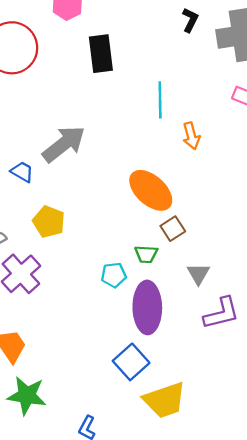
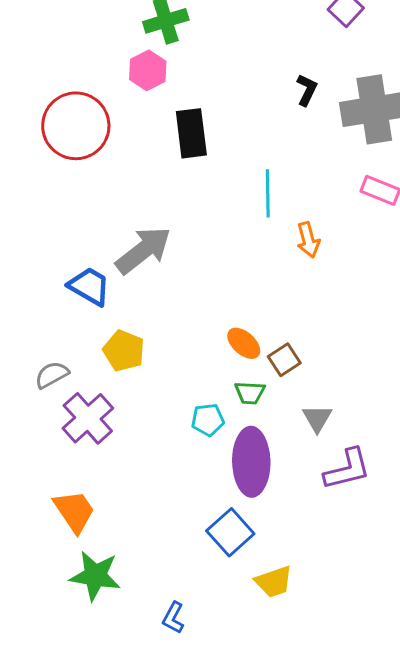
blue trapezoid: (22, 172) -> (89, 286), size x1.4
orange ellipse: (151, 190) -> (244, 343), moved, size x0.6
yellow trapezoid: (165, 400) -> (274, 582), size x0.7

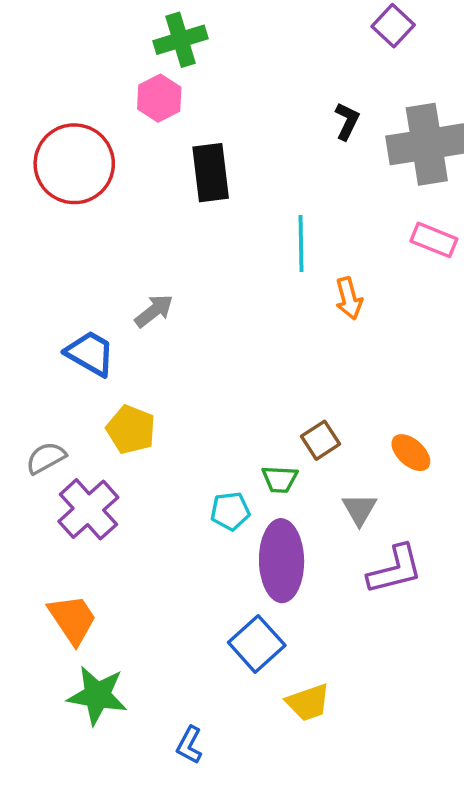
gray arrow: (143, 250) -> (154, 311), size x0.6
orange ellipse: (244, 343) -> (411, 453), moved

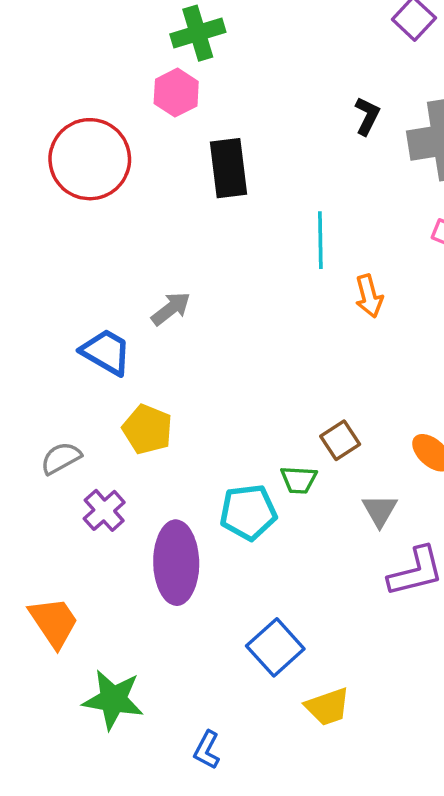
purple cross: (88, 509) -> (104, 510), size x0.7
cyan pentagon: (230, 511) -> (248, 512), size x1.4
purple ellipse: (282, 561) -> (176, 563), moved
orange trapezoid: (72, 619) -> (54, 622), moved

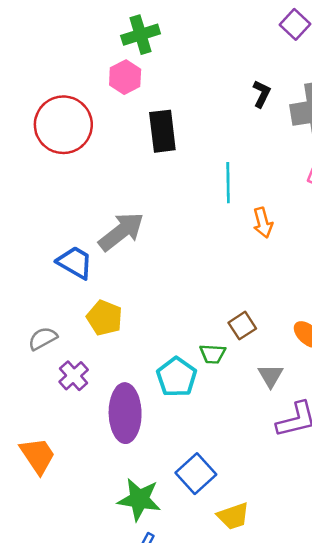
gray arrow: (171, 309) -> (121, 232), size x1.6
cyan pentagon: (248, 512) -> (177, 377), turned -30
green star: (113, 700) -> (139, 499), moved

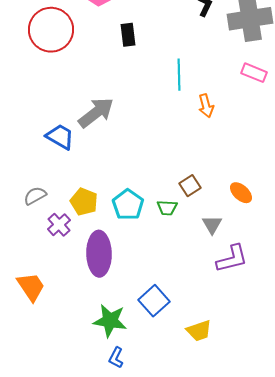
black rectangle: (162, 131) -> (128, 35), size x0.7
yellow pentagon: (105, 318) -> (84, 202), moved
cyan pentagon: (177, 377) -> (128, 205), moved
yellow trapezoid: (233, 516) -> (199, 331), moved

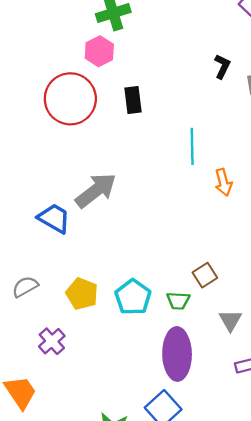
red circle: (51, 30) -> (70, 99), moved
purple cross: (59, 225) -> (52, 341), moved
purple ellipse: (99, 254) -> (177, 354), moved

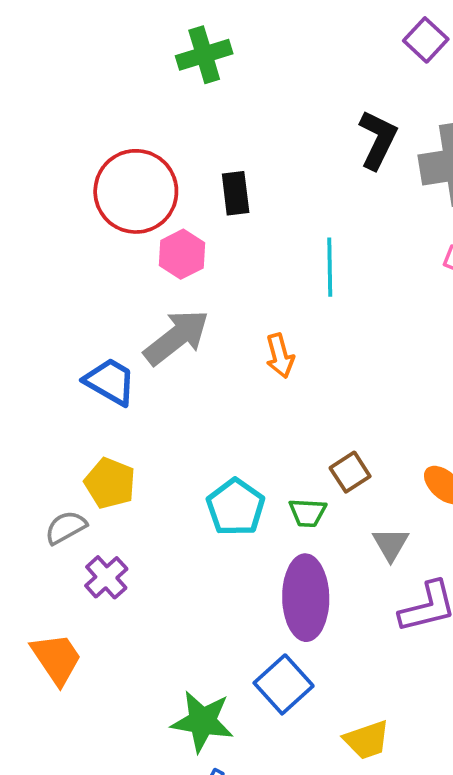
pink hexagon: (99, 51) -> (182, 254), moved
black L-shape: (222, 66) -> (378, 140), size x1.5
orange arrow: (223, 182) -> (280, 356), moved
gray semicircle: (25, 287) -> (66, 527), moved
yellow pentagon: (82, 294) -> (110, 483), moved

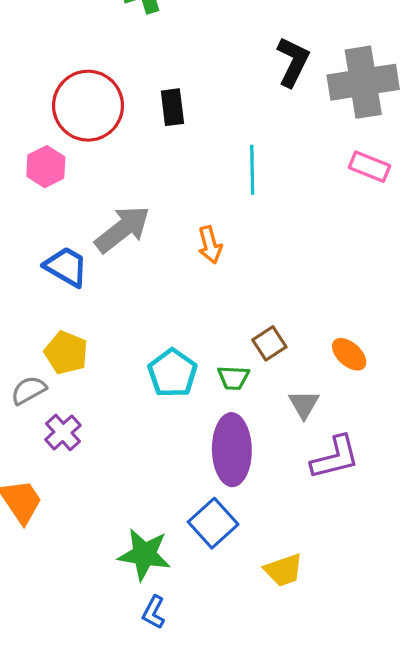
pink hexagon: (182, 254) -> (46, 167), moved

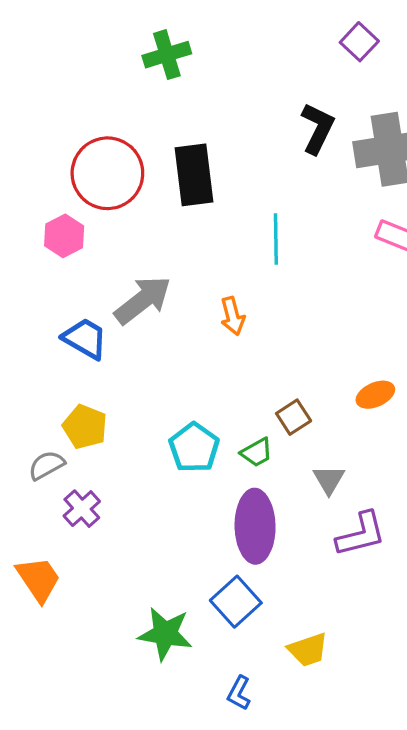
black rectangle: (172, 107) -> (194, 175), size x1.6
orange ellipse: (349, 354) -> (375, 395), moved, turned -66
green trapezoid: (233, 378) -> (257, 452), turned -32
blue L-shape: (154, 612) -> (239, 693), moved

